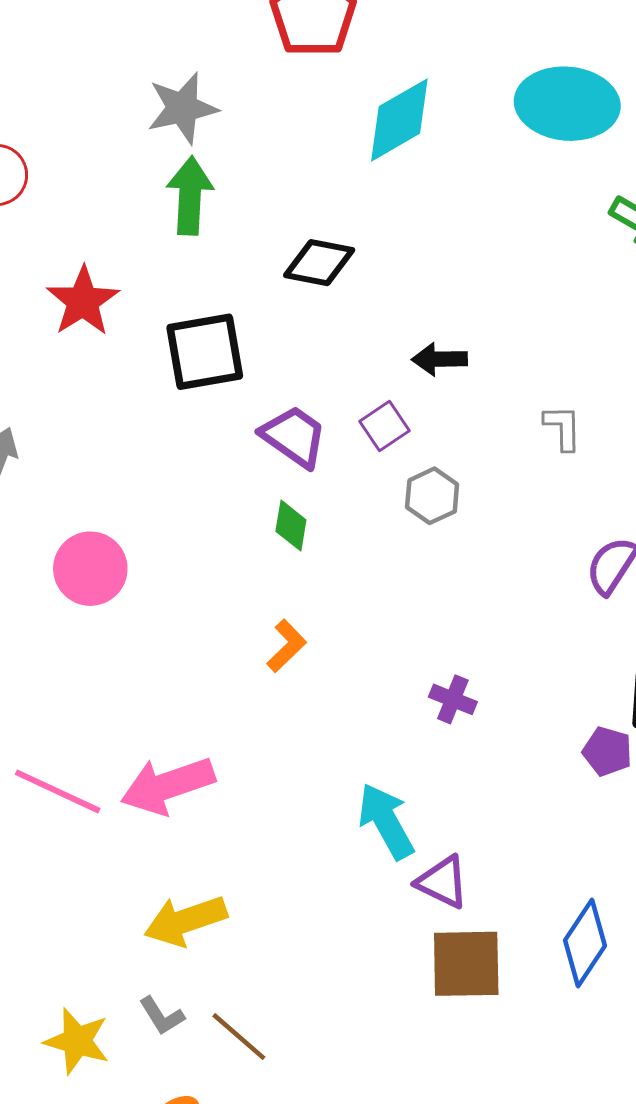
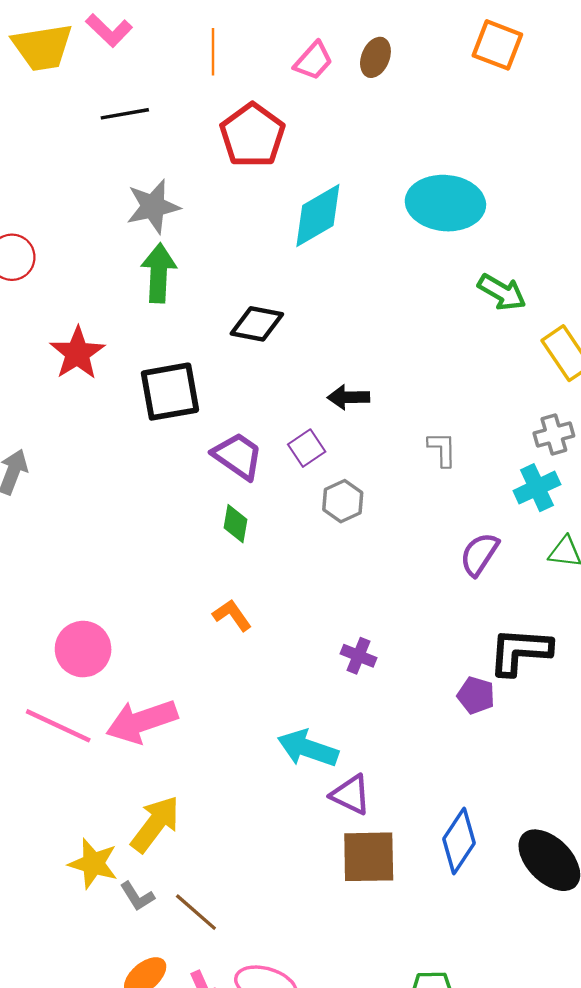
pink circle: (90, 569) -> (83, 649), moved
orange L-shape: (286, 646) -> (232, 615), turned -81
cyan arrow: (386, 821) -> (308, 748), turned -42
yellow arrow: (185, 921) -> (155, 824), turned 146
yellow star: (77, 1041) -> (93, 864), moved

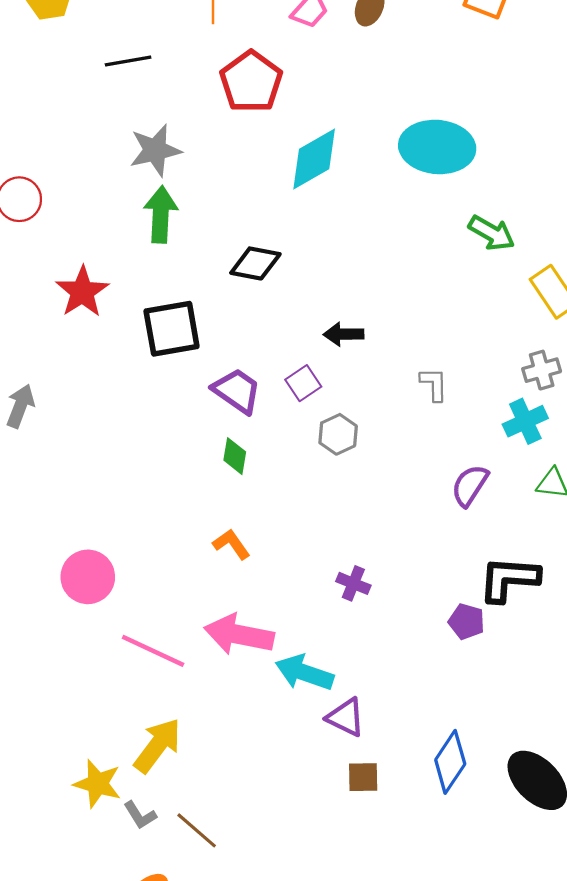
pink arrow: (142, 721) -> (239, 635), moved, turned 30
pink line: (58, 726) -> (153, 651), moved
brown square: (369, 857) -> (363, 777), size x0.6

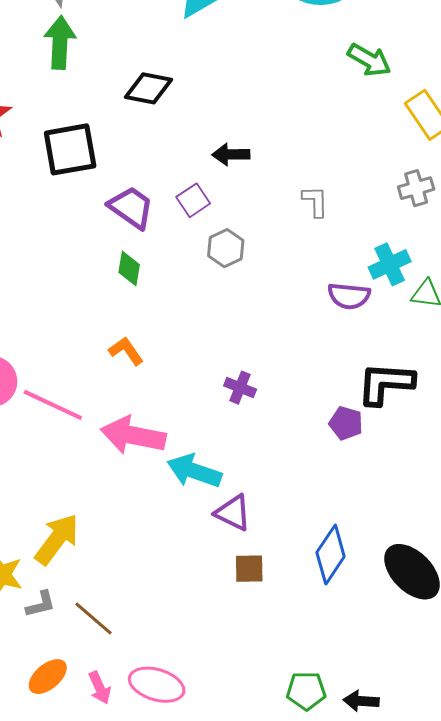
cyan cross: (525, 421) -> (390, 264), moved
purple semicircle: (470, 485) -> (349, 296), turned -117
pink line: (153, 651) -> (53, 405), moved
gray L-shape: (140, 815) -> (41, 604), turned -72

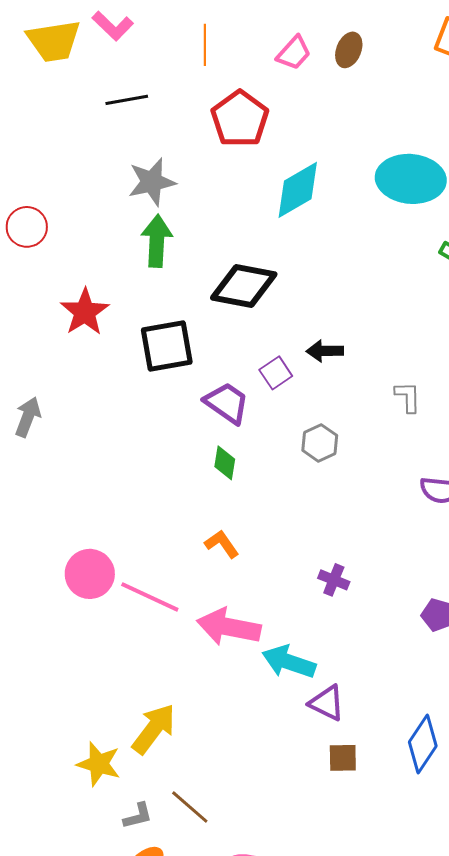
black diamond: (148, 88) -> (244, 286), size x1.4
purple square: (193, 200) -> (276, 373), moved
gray L-shape: (41, 604) -> (138, 816), moved

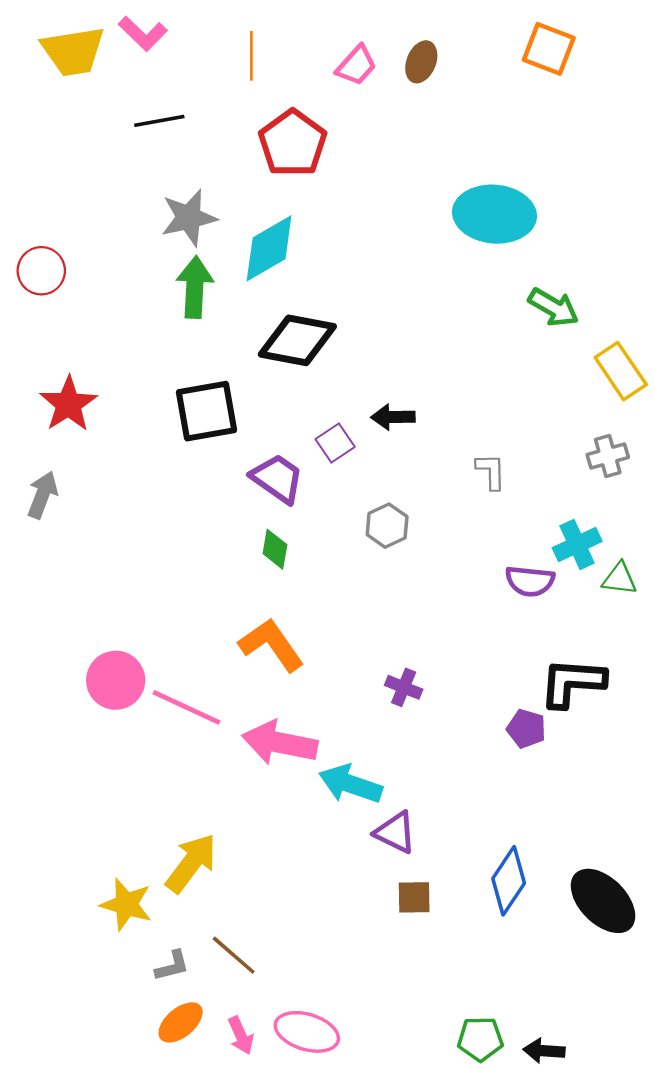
cyan diamond: (298, 190) -> (269, 248), moved
red star: (85, 312) -> (68, 404), moved
orange L-shape: (222, 544) -> (271, 645), size x1.6

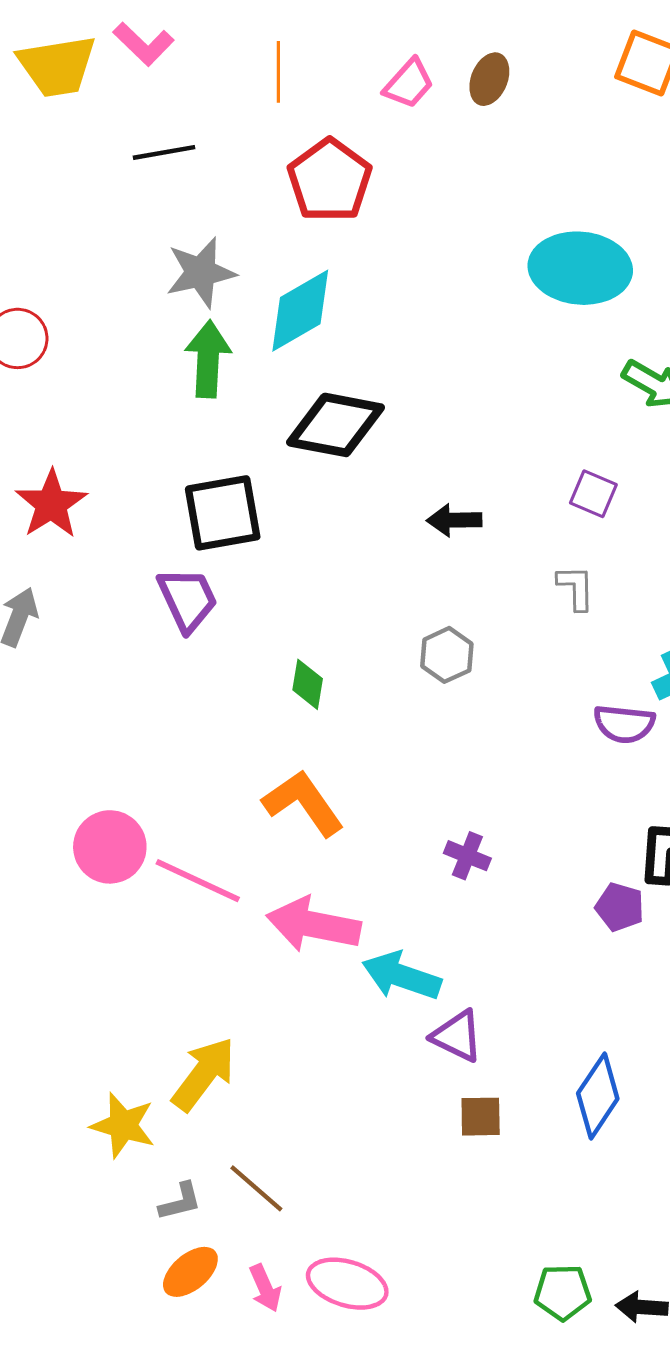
purple square: (335, 443) -> (593, 494), moved, turned -33
purple trapezoid: (277, 478) -> (188, 599), moved, turned 30

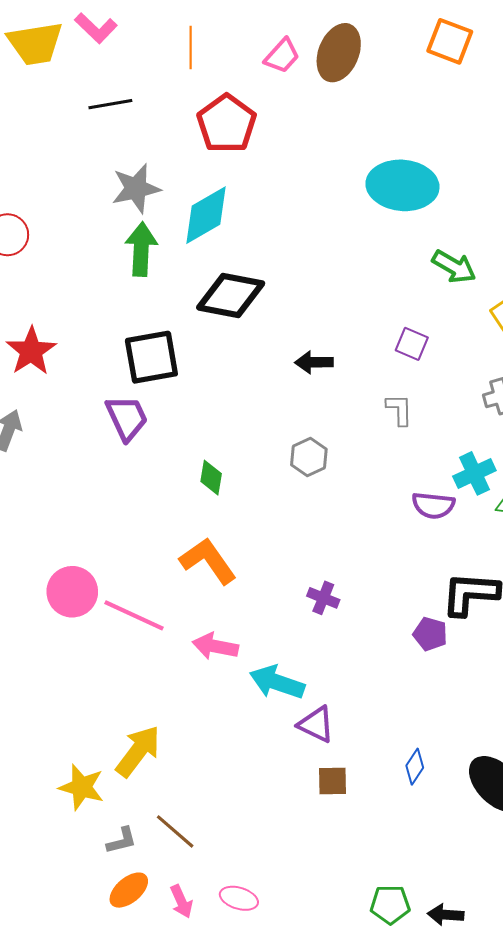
brown ellipse: (489, 79) -> (339, 53), size x1.6
pink arrow: (314, 925) -> (215, 646), size x0.7
blue diamond: (598, 1096) -> (415, 767), size x0.6
pink ellipse: (347, 1284) -> (239, 898), size x0.7

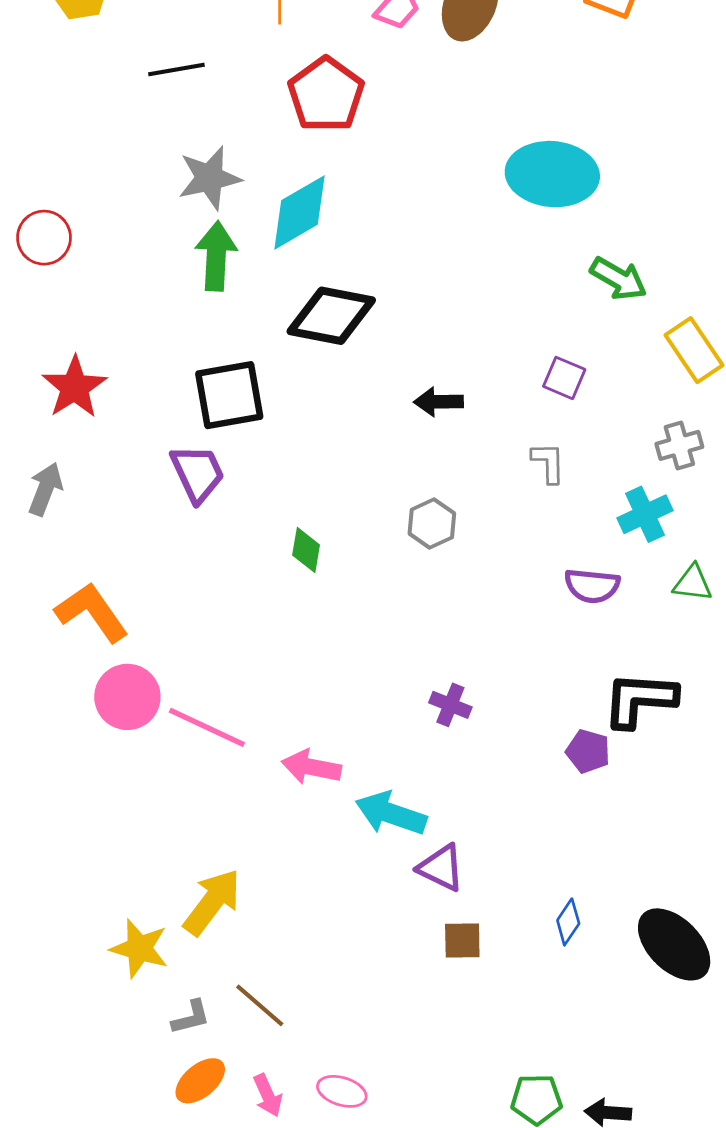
cyan cross: (474, 473) -> (645, 514), moved
orange L-shape: (208, 561) -> (92, 612), moved

